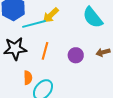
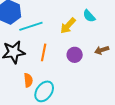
yellow arrow: (51, 15) -> (68, 26), moved
cyan semicircle: (93, 17) -> (89, 16), size x0.6

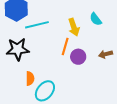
yellow arrow: (68, 26) -> (74, 27), turned -66
orange line: (44, 52) -> (65, 46), moved

